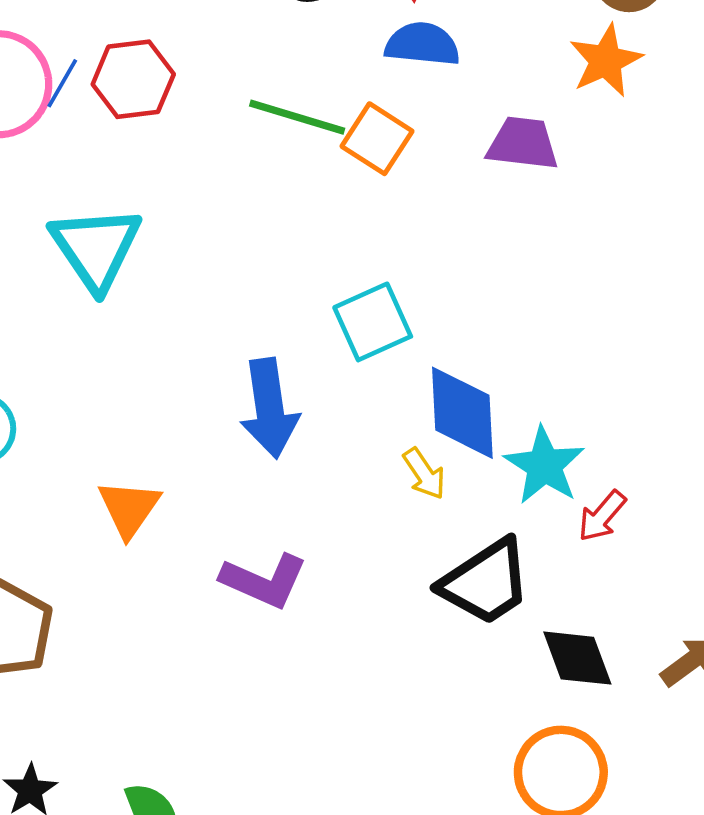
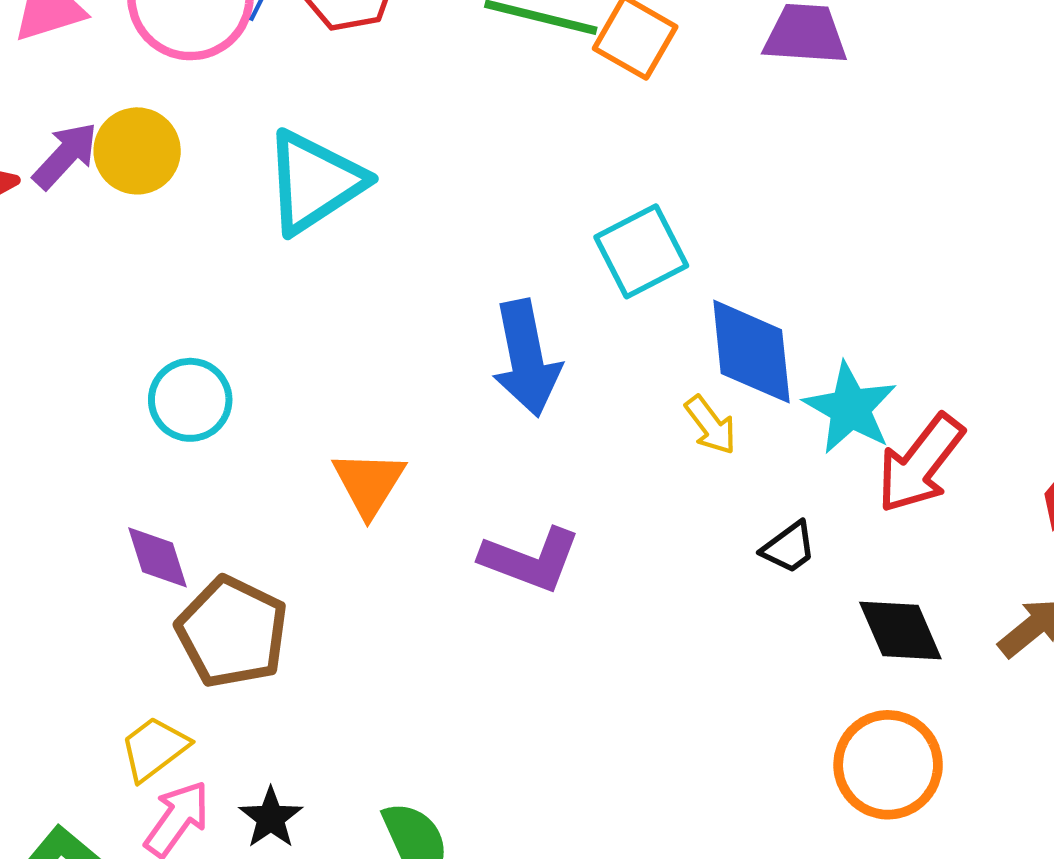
cyan triangle: (96, 248) -> (314, 182), turned 34
red arrow: (602, 516) -> (920, 464), size x1.6
black trapezoid: (486, 582) -> (789, 548), size x0.5

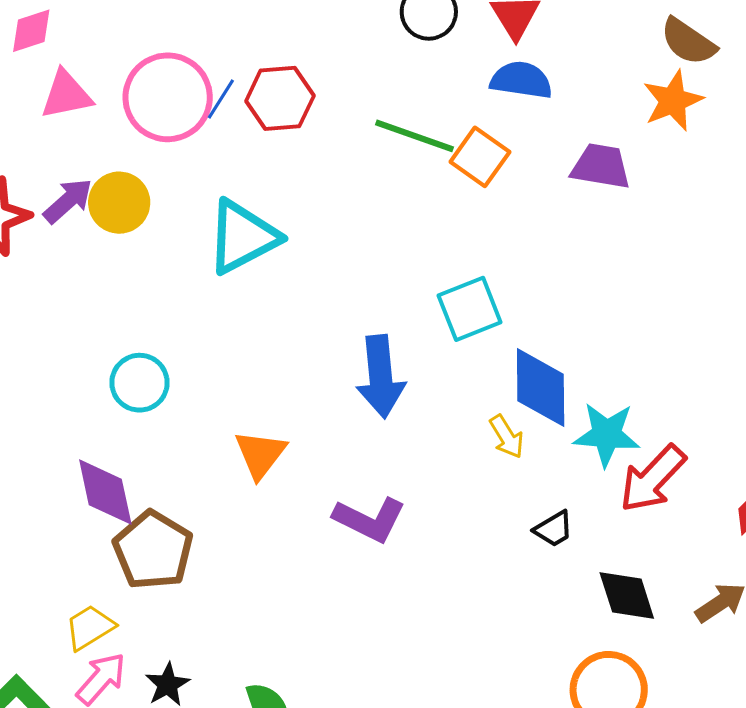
cyan star: (850, 408) -> (607, 434), turned -30
purple diamond: (157, 557) -> (105, 492), size x1.4

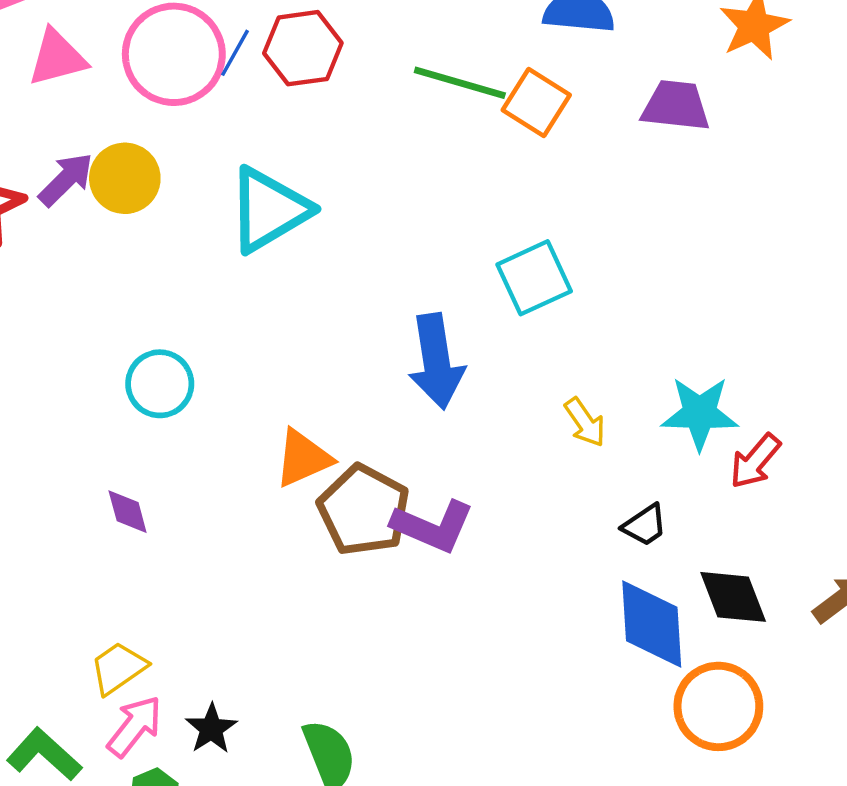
blue diamond: (541, 388) -> (652, 624), moved
orange triangle: (260, 454) -> (303, 458), turned 32
red arrow: (653, 479) -> (755, 461), size x0.7
purple diamond: (105, 492) -> (128, 512), size x0.6
brown pentagon: (153, 550) -> (364, 510), moved

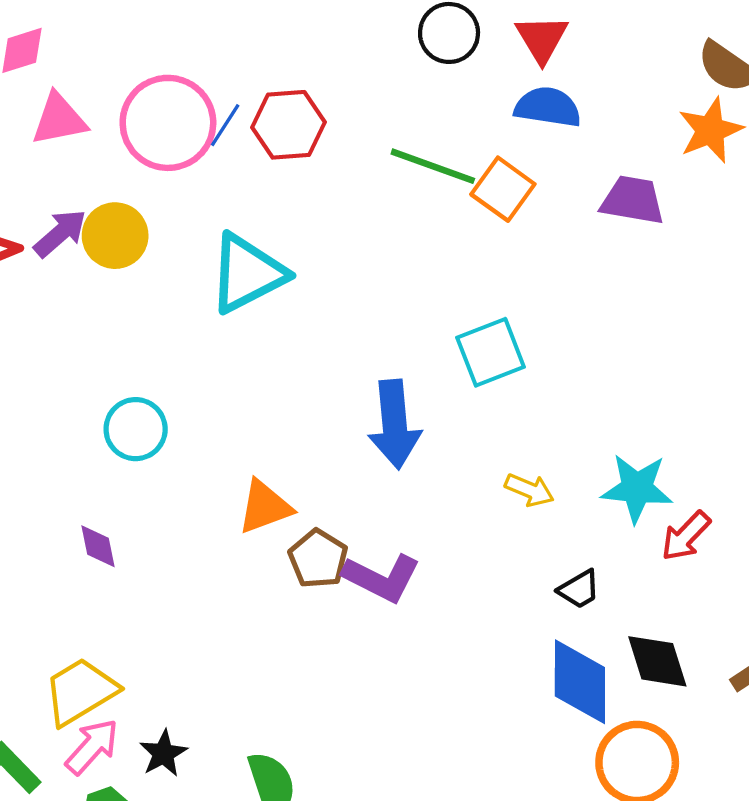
yellow arrow: (585, 422) -> (529, 490), turned -36
brown pentagon: (364, 510) -> (318, 559), size x0.7
yellow trapezoid: (118, 668) -> (80, 691), size x1.4

